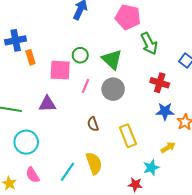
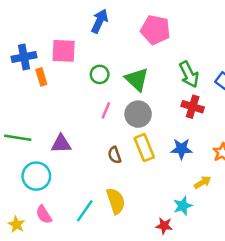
green arrow: (149, 44) -> (189, 74), moved
pink square: (60, 70) -> (64, 51), moved
purple triangle: (47, 104) -> (61, 144), moved
blue star: (165, 111) -> (181, 149), moved
yellow rectangle: (128, 136) -> (144, 148), moved

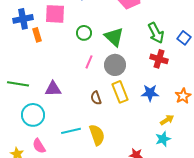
cyan star: (183, 206) -> (163, 139), moved
cyan line: (85, 211) -> (71, 131), moved, turned 42

